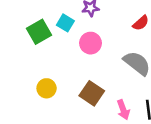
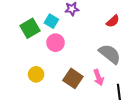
pink circle: (90, 43) -> (56, 43), moved
pink arrow: (123, 110) -> (98, 77), moved

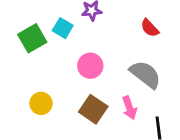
red semicircle: (113, 21) -> (150, 28), turned 88
pink circle: (56, 43) -> (90, 66), moved

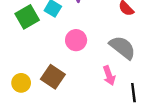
yellow circle: (41, 103) -> (21, 83), moved
brown square: (93, 109) -> (53, 77), moved

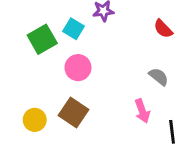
pink circle: (76, 40) -> (78, 68), moved
gray semicircle: (122, 47) -> (159, 77), size x0.6

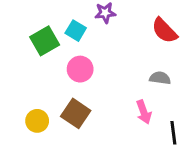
red semicircle: (163, 29) -> (164, 31), size x1.4
gray semicircle: (159, 77) -> (160, 78), turned -30

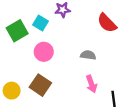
gray semicircle: (160, 78) -> (88, 55), moved

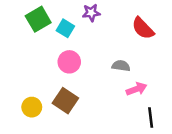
green square: (17, 31) -> (38, 19), moved
pink arrow: (91, 84) -> (136, 89), moved, turned -91

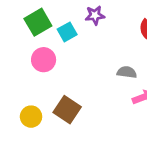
cyan square: (65, 28) -> (67, 32), turned 30
pink circle: (69, 62) -> (44, 60), moved

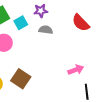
gray semicircle: (127, 72) -> (46, 30), moved

